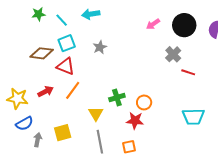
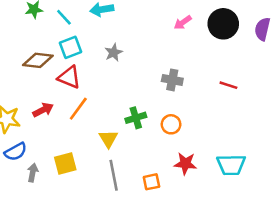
gray cross: (173, 54) -> (172, 80), moved, turned -35
cyan trapezoid: (193, 117) -> (231, 165), moved
red star: (135, 121) -> (185, 164), moved

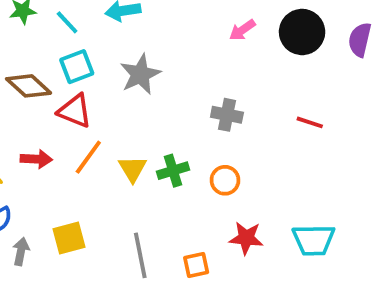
gray star: (114, 53) -> (140, 74), size x1.5
brown diamond: (38, 60) -> (29, 86), turned 36
red arrow: (43, 110) -> (36, 159), turned 30
yellow triangle: (108, 139) -> (133, 169), moved

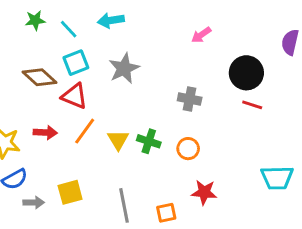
black circle: (302, 32) -> (246, 73), moved
green cross: (173, 171) -> (149, 141), turned 35
cyan trapezoid: (314, 240) -> (277, 178), moved
gray arrow: (21, 252) -> (34, 203), turned 78

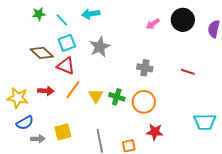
black circle: (246, 73) -> (183, 20), moved
orange circle: (188, 149) -> (144, 102), size x1.5

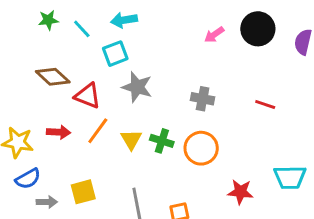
cyan square: (67, 43) -> (115, 54), moved
gray star: (100, 47) -> (137, 87), moved, turned -30
red star: (155, 132) -> (240, 192), moved

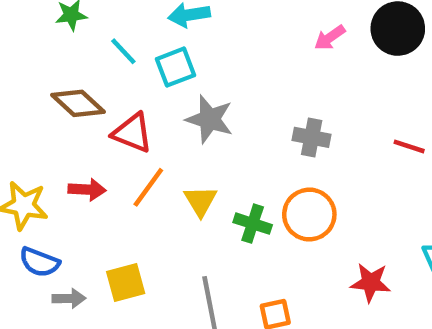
cyan line: (82, 29) -> (123, 51), moved
green cross: (162, 141) -> (253, 224), moved
blue semicircle: (28, 179) -> (39, 262), turned 50

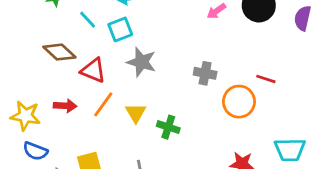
orange circle: (309, 215) -> (239, 102), moved

